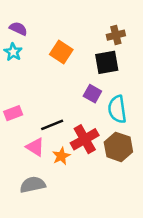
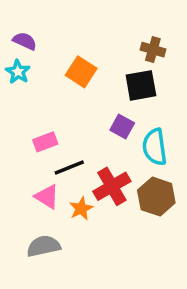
brown cross: (116, 35) -> (153, 50), turned 30
pink rectangle: (13, 113) -> (45, 142), moved

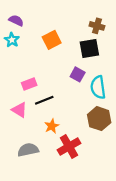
orange square: (81, 72) -> (52, 40), turned 30
red cross: (112, 186) -> (69, 147), moved
pink triangle: (47, 197) -> (19, 110), moved

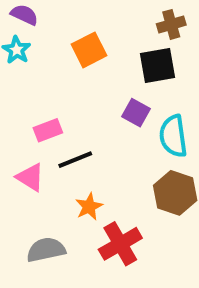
brown cross: (97, 26) -> (171, 24), turned -32

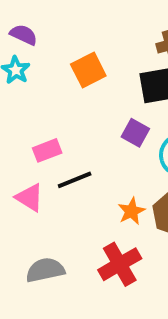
orange star: (89, 207) -> (131, 211), moved

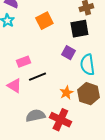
red cross: (120, 264) -> (60, 120), turned -35
gray semicircle: (45, 270) -> (35, 116), moved

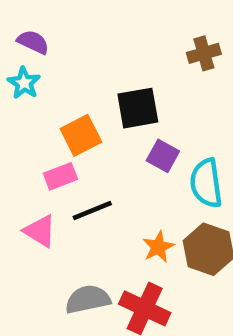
orange square: (44, 21) -> (81, 135), moved
black square: (79, 29) -> (138, 108), moved

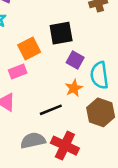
black line: (92, 210) -> (51, 110), moved
orange star: (158, 247) -> (74, 88), moved

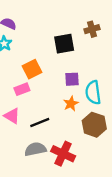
black square: (61, 33) -> (64, 44), moved
purple square: (75, 60) -> (72, 79), turned -32
black line: (51, 110) -> (40, 123), moved

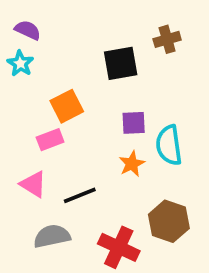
brown hexagon: (94, 125) -> (169, 221), moved
gray semicircle: (35, 149) -> (52, 236), moved

